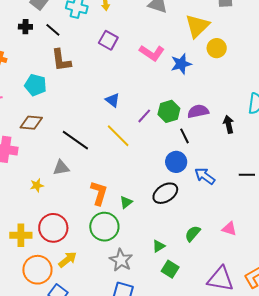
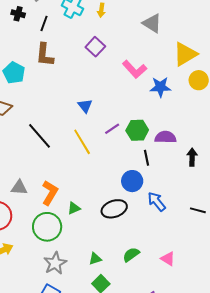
black line: (53, 30) -> (44, 23), turned 56
gray triangle: (61, 168) -> (19, 188), moved

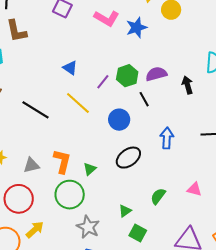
blue circle: (132, 181) -> (119, 120), moved
blue arrow: (157, 202) -> (167, 138), turned 60

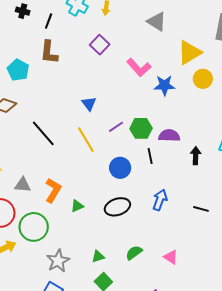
green circle: (70, 195) -> (34, 227), moved

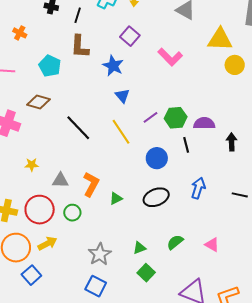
yellow triangle: (189, 53) -> (220, 39), turned 36
blue star: (164, 85) -> (113, 66), moved, turned 30
green circle: (34, 227) -> (72, 213), moved, size x0.6

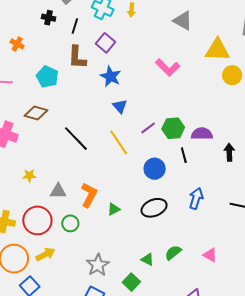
purple square: (130, 36) -> (106, 43), moved
green triangle: (139, 248) -> (147, 259), moved, turned 48
green square: (146, 273) -> (131, 282), moved

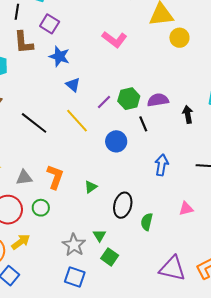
black ellipse: (154, 208) -> (123, 205), moved, turned -45
green triangle: (114, 209) -> (91, 187), moved
green semicircle: (173, 253) -> (147, 222), turned -30
pink triangle: (210, 255) -> (186, 209), moved, turned -35
green triangle: (147, 259) -> (99, 235), moved, turned 40

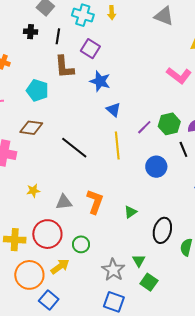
pink L-shape: (114, 39) -> (179, 75), moved
yellow line: (77, 121) -> (117, 146), turned 36
green circle: (41, 208) -> (81, 244), moved

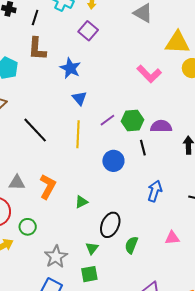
purple square: (90, 49) -> (88, 31), moved
green triangle: (139, 261) -> (92, 248), moved
green square: (149, 282) -> (89, 274), turned 36

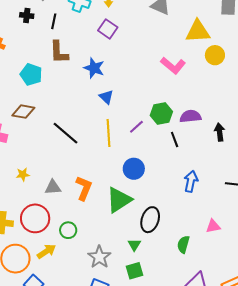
purple line: (107, 120) -> (136, 127), moved
blue circle: (113, 161) -> (134, 169), moved
green triangle: (81, 202) -> (119, 200), size x2.0
green semicircle: (131, 245) -> (183, 244), moved

